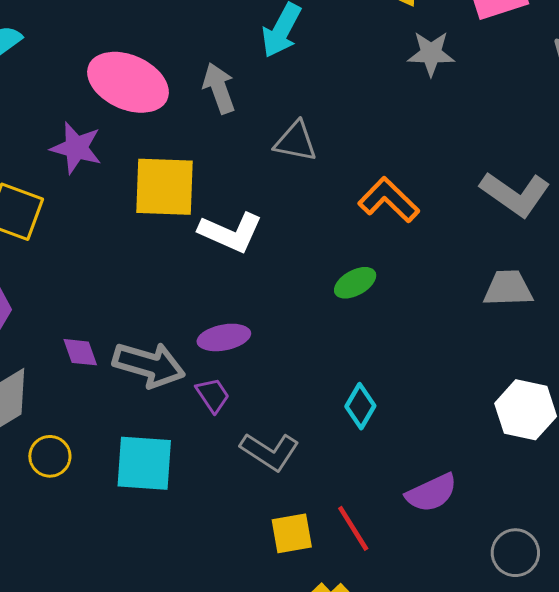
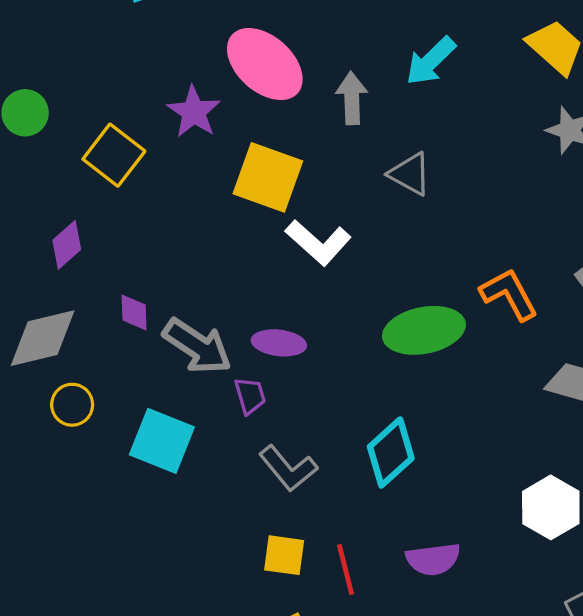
orange L-shape: (389, 200) -> (509, 294), moved
green ellipse: (355, 283) -> (424, 330), size x1.8
cyan diamond: (360, 406) -> (391, 452), size x1.5

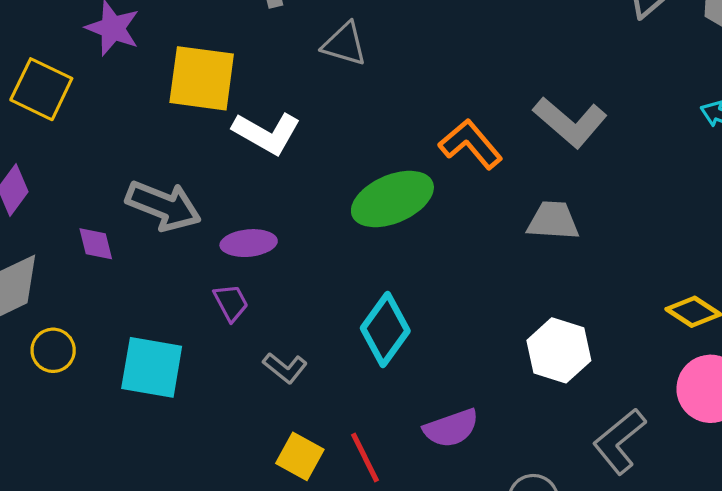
gray arrow: (197, 346) -> (164, 206), moved
gray L-shape: (288, 468) -> (285, 368), size x0.7
yellow square: (284, 555) -> (300, 456), turned 33

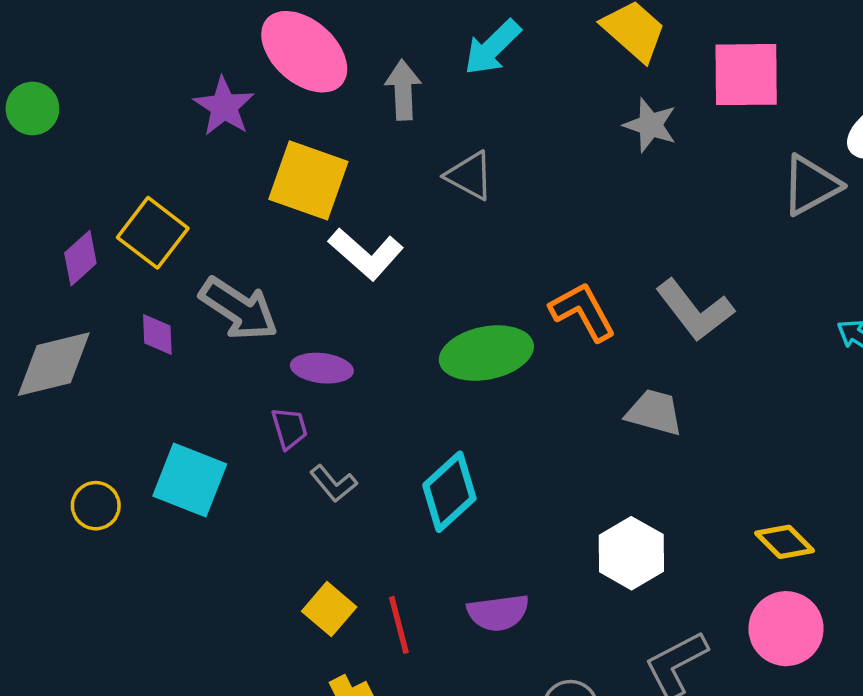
yellow square: (41, 89) -> (153, 233), moved
yellow circle: (53, 350) -> (96, 506), moved
gray L-shape: (285, 368) -> (333, 483), moved

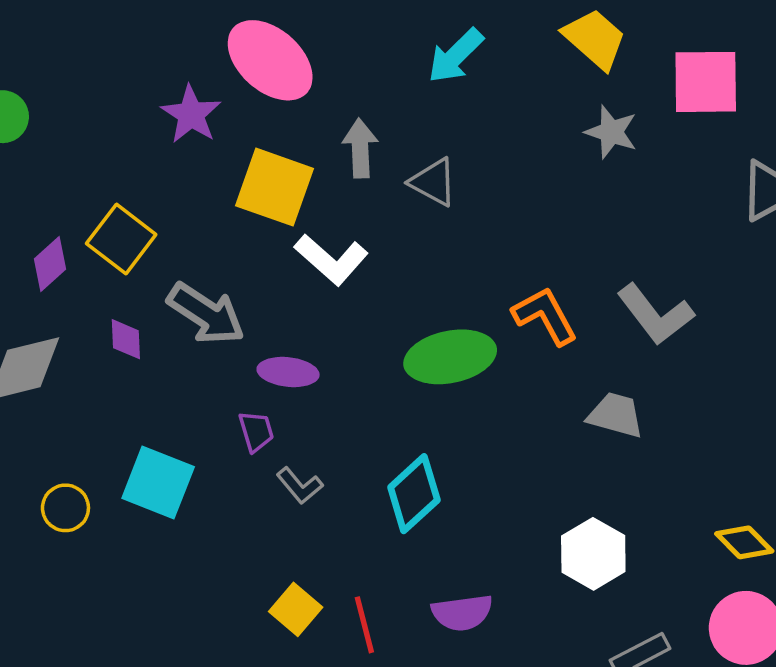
gray arrow: (403, 90) -> (360, 148), moved

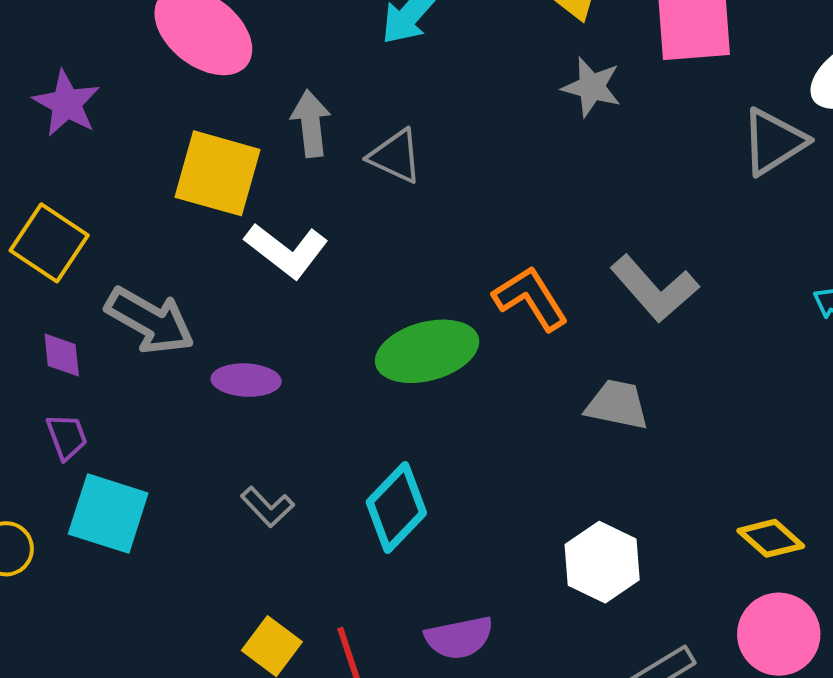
purple star: (191, 114) -> (66, 103), moved
purple trapezoid: (256, 431) -> (67, 437), moved

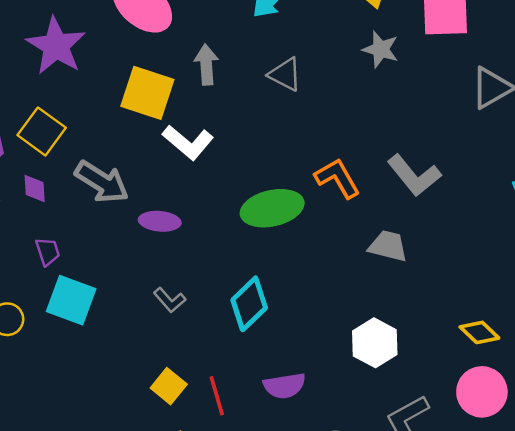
purple star: (66, 103) -> (56, 46), size x1.4
gray triangle: (395, 156) -> (285, 74), moved
purple diamond: (62, 355) -> (35, 188), moved

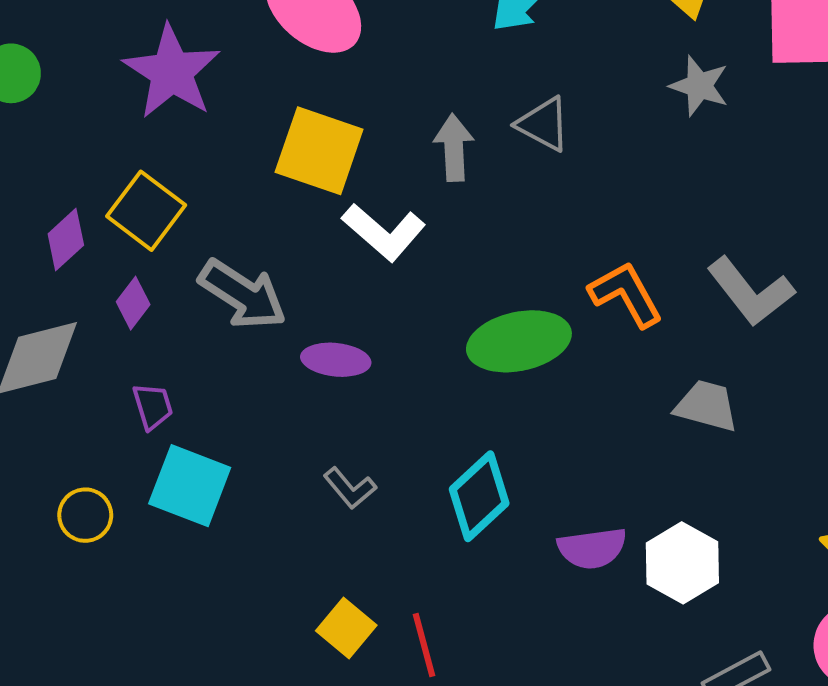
gray arrow: (206, 65) -> (454, 148), moved
purple diamond: (35, 188) -> (133, 303), turned 40
purple semicircle: (284, 386) -> (592, 548), moved

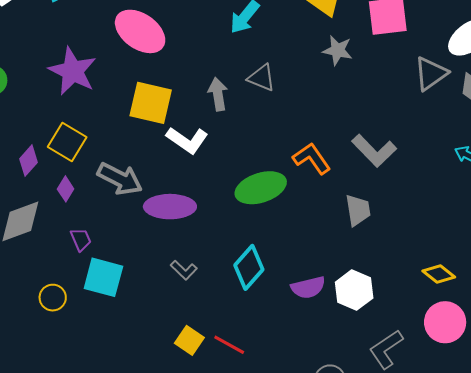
purple ellipse: (336, 360) -> (170, 207), size x1.5
gray trapezoid: (706, 406) -> (358, 210), turned 72
red line: (424, 645) -> (229, 345), turned -40

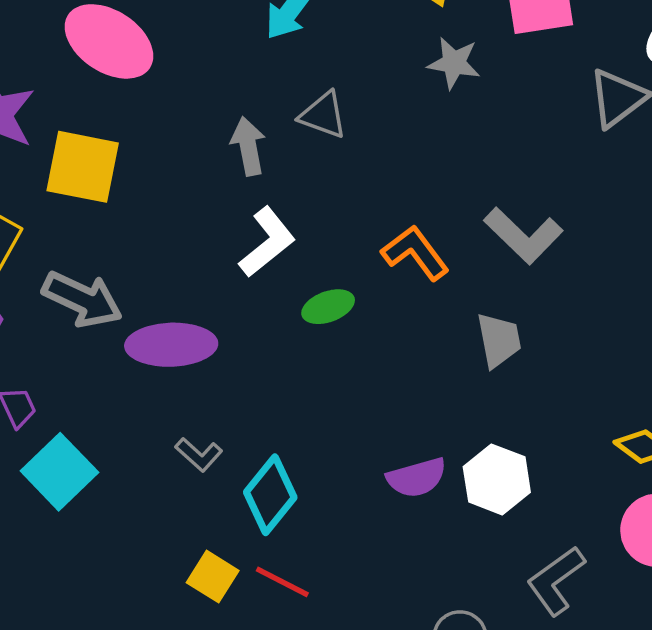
yellow square: (151, 103) -> (83, 167), moved
white L-shape: (187, 140) -> (267, 242), moved, turned -72
green ellipse: (261, 188) -> (328, 307), size x0.6
cyan diamond: (249, 267) -> (270, 495), moved
cyan square: (103, 277) -> (59, 472), turned 33

